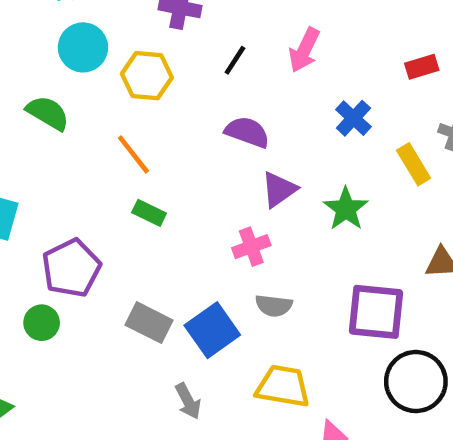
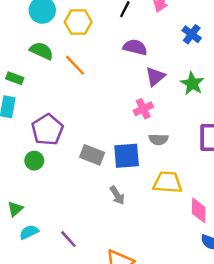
green semicircle: (48, 113) -> (42, 51), moved
green rectangle: (149, 213) -> (15, 78), moved
blue square: (212, 330) -> (127, 156), turned 36

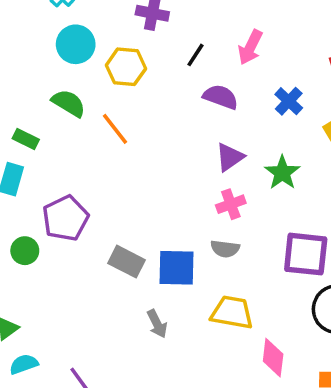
purple semicircle: (135, 47) -> (221, 97), moved
pink cross: (143, 109) -> (231, 204), moved
green circle: (34, 161) -> (25, 251), moved

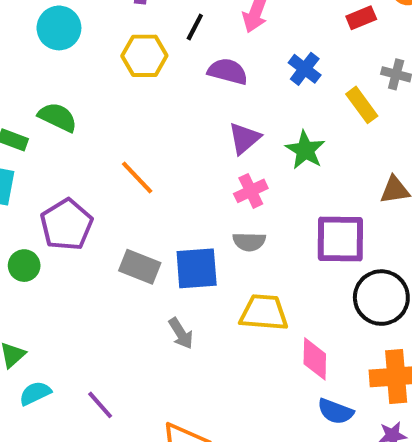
yellow hexagon: (126, 67) -> (144, 56), moved
green semicircle: (69, 103) -> (58, 117), moved
orange line: (115, 129) -> (137, 178), moved

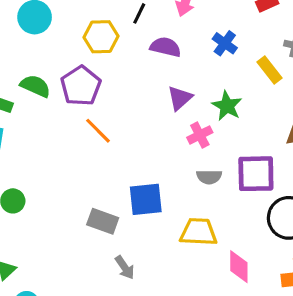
pink cross: (251, 191) -> (200, 135), moved
purple pentagon: (66, 225) -> (81, 86), moved
gray semicircle: (249, 242) -> (209, 177), moved
gray rectangle: (140, 267) -> (103, 221), moved
gray arrow: (181, 333) -> (125, 267), moved

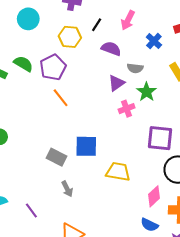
blue cross: (225, 43) -> (154, 41), moved
gray semicircle: (209, 177) -> (135, 68), moved
pink diamond: (239, 267) -> (154, 196), moved, turned 40

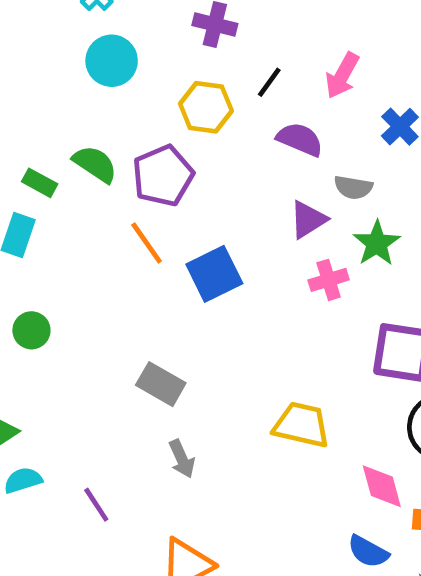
orange line: (61, 98) -> (147, 243), moved
blue square: (86, 146) -> (214, 274), moved, turned -30
pink diamond: (154, 196) -> (382, 486), turned -65

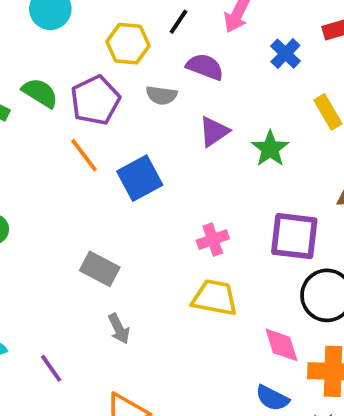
gray semicircle: (353, 187) -> (161, 95), moved
pink cross: (329, 280) -> (213, 240), moved

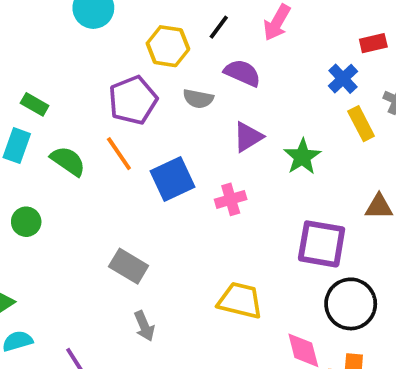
blue cross: (285, 54) -> (343, 79), moved
green semicircle: (40, 93) -> (68, 161), moved
pink cross: (213, 240) -> (231, 199), moved

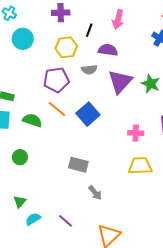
purple pentagon: (133, 100) -> (56, 80), turned 30
purple triangle: (248, 137) -> (120, 82), size x1.5
pink cross: (231, 199) -> (136, 133), moved, turned 35

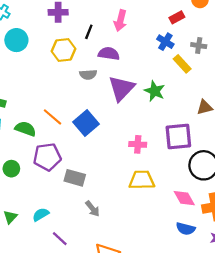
purple pentagon: (56, 80) -> (47, 157), moved
cyan semicircle: (33, 219) -> (41, 215), moved

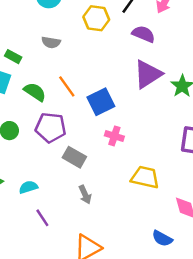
gray semicircle: (88, 75) -> (51, 42), moved
pink cross: (138, 144) -> (114, 136), moved
blue semicircle: (186, 229) -> (162, 238), moved

